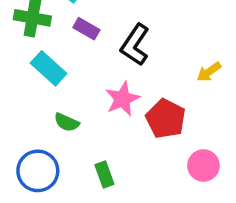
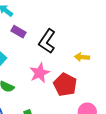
yellow arrow: (209, 72) -> (82, 57), moved, turned 40

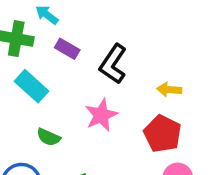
red pentagon: (65, 85) -> (162, 134), moved

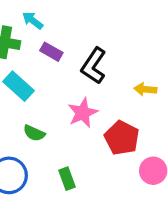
red pentagon: (162, 134) -> (122, 138), moved

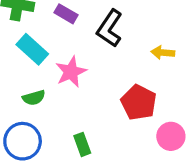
pink star: (83, 113) -> (71, 72), moved
green semicircle: (34, 133) -> (34, 98), moved, turned -40

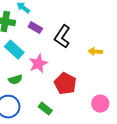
red pentagon: (139, 102) -> (65, 84), moved
green rectangle: (82, 144) -> (45, 109), turned -32

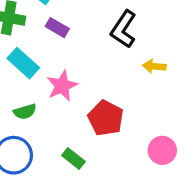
black L-shape: (62, 37) -> (123, 29), moved

